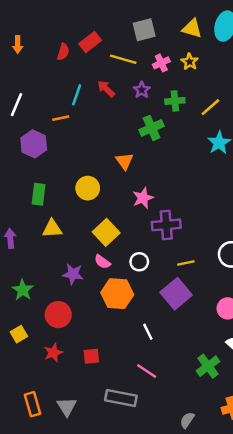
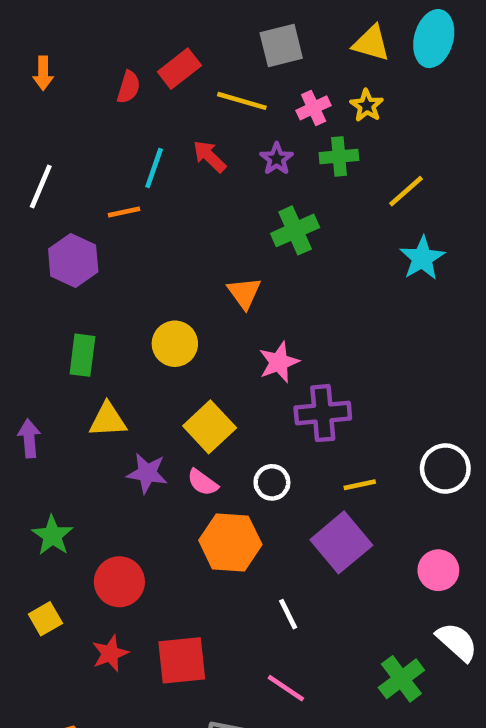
green cross: (175, 101) -> (339, 156), moved
purple star: (73, 274) -> (147, 473), moved
red square: (91, 356) -> (182, 660), size x1.6

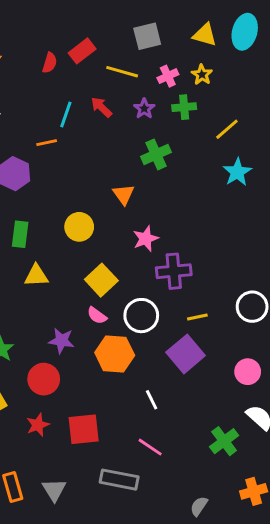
purple star: (147, 473) -> (61, 341), moved
white circle: (272, 482) -> (141, 316), size x1.5

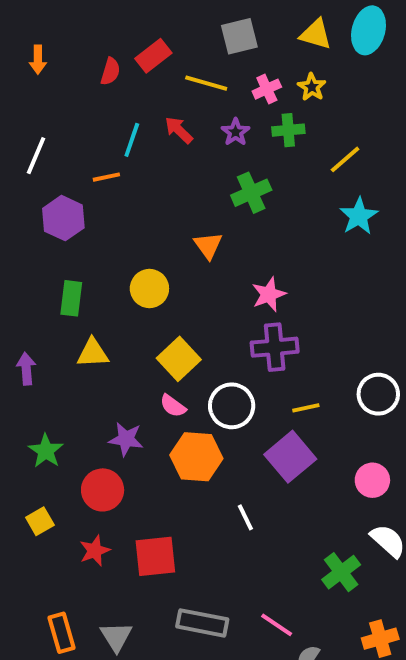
pink star: (146, 239) -> (269, 294), moved
pink line: (150, 447) -> (277, 625), moved

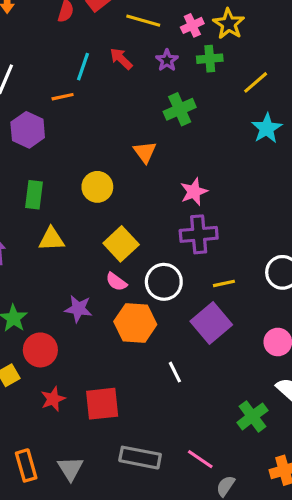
yellow star: (312, 87) -> (229, 24), size x1.4
red circle: (103, 490) -> (40, 350), moved

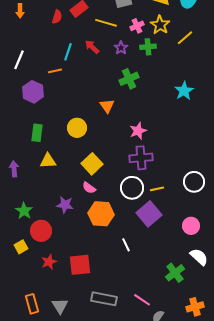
yellow line: (256, 82) -> (185, 38), moved
white circle: (164, 282) -> (132, 188), moved

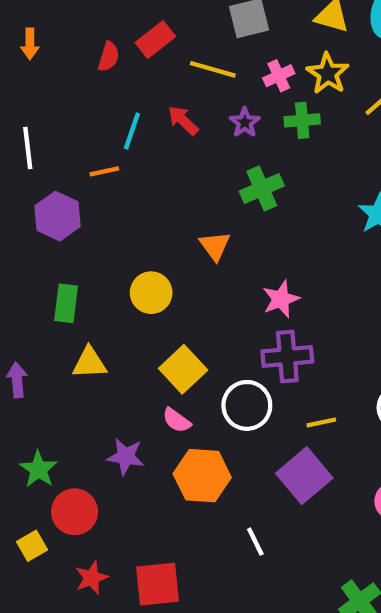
white line: (19, 60) -> (28, 148), turned -30
white circle: (132, 188) -> (247, 405), moved

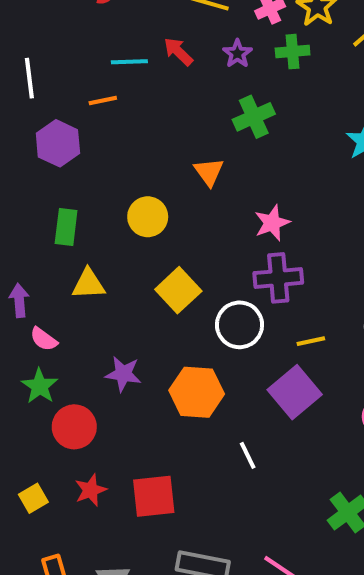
cyan line: (132, 131) -> (129, 62), turned 69
pink semicircle: (177, 420) -> (44, 339), moved
yellow square: (32, 546) -> (33, 498), moved

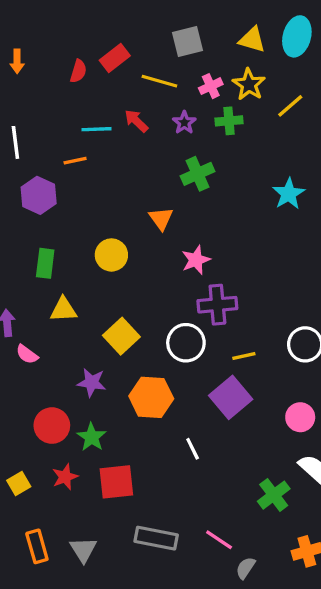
pink star: (272, 223) -> (196, 260), moved
yellow square: (178, 290) -> (121, 336), moved
green star: (40, 386) -> (92, 437), moved

